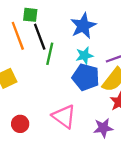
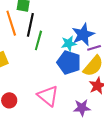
blue star: (83, 26) -> (83, 35), moved
black line: (40, 37) -> (30, 25), turned 30

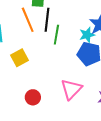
pink triangle: (48, 96) -> (71, 89), turned 40

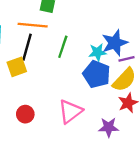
orange line: (28, 20) -> (33, 25), turned -70
black line: (47, 20) -> (27, 47), moved

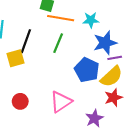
orange line: (33, 25) -> (61, 18), moved
cyan star: (97, 52) -> (91, 20), moved
purple star: (109, 127) -> (94, 118), turned -30

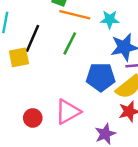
blue pentagon: (87, 70) -> (101, 77), turned -30
red circle: (20, 101) -> (33, 118), moved

